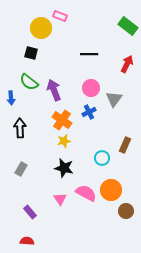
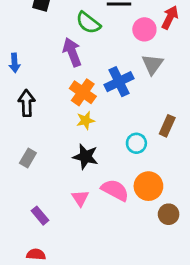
green semicircle: (29, 82) -> (88, 23), moved
pink circle: (91, 88) -> (144, 29), moved
blue cross: (89, 112) -> (119, 82), size x1.5

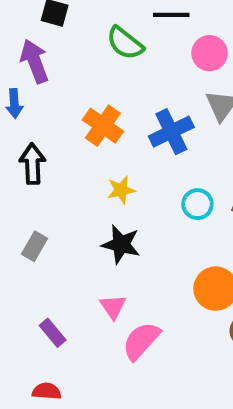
purple arrow: (72, 52) -> (34, 61), moved
orange cross: (83, 92) -> (103, 126), moved
cyan circle: (136, 143) -> (197, 204), moved
pink semicircle: (115, 190) -> (141, 341), moved, turned -76

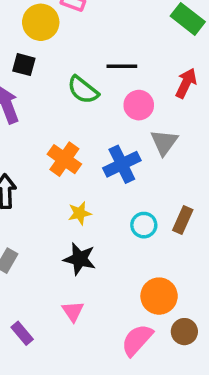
pink circle: (210, 53) -> (139, 105), moved
pink semicircle: (141, 341) -> (137, 340), moved

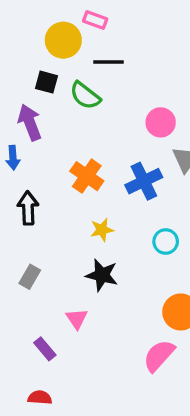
black line: (122, 66) -> (109, 62), moved
green semicircle: (83, 90) -> (85, 96), moved
pink triangle: (73, 311) -> (77, 319), moved

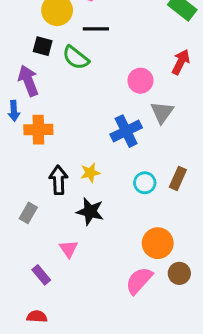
orange cross: (87, 176) -> (38, 130), moved, turned -36
black arrow: (28, 208) -> (58, 180), moved

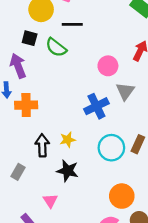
cyan circle: (145, 183) -> (111, 148), size x1.5

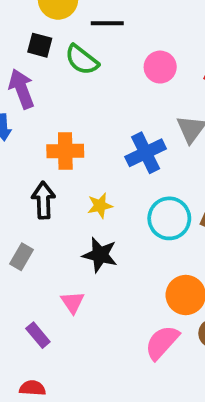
pink circle: (108, 66) -> (160, 67), moved
orange cross: (26, 105) -> (65, 151), moved
black arrow: (42, 145) -> (43, 200), moved

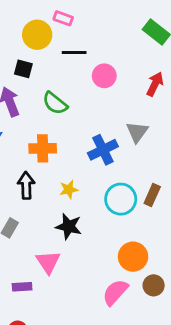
green semicircle: (82, 60) -> (55, 103), moved
pink circle: (160, 67) -> (104, 76), moved
pink triangle: (73, 302) -> (48, 262), size x1.4
purple rectangle: (38, 335) -> (22, 287), turned -54

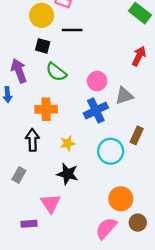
black square: (23, 69) -> (43, 46), moved
pink circle: (104, 76) -> (97, 81), moved
gray triangle: (137, 132) -> (124, 96), turned 36
brown rectangle: (152, 195) -> (137, 135), moved

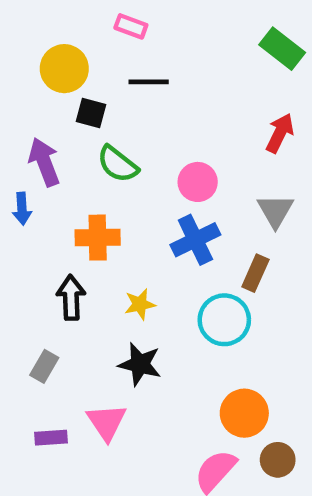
yellow circle: (42, 15) -> (64, 69), moved
gray triangle: (124, 96) -> (275, 211), moved, turned -42
brown rectangle: (137, 135) -> (255, 273), moved
purple rectangle: (29, 224) -> (51, 438), moved

